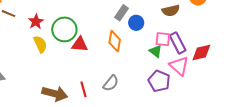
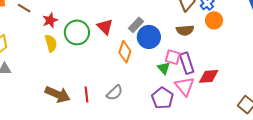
blue circle: (136, 23) -> (149, 37), size x1.5
red triangle: (80, 44) -> (105, 27), moved, turned 30

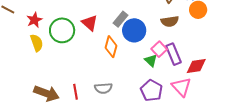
pink square: (173, 57) -> (159, 49), turned 35
pink triangle: (185, 86) -> (181, 87), moved
gray semicircle: (115, 93) -> (103, 88), turned 42

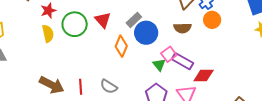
purple rectangle: (174, 54) -> (182, 61), turned -45
gray semicircle: (103, 88) -> (109, 86), turned 30

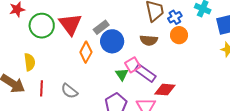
red triangle: (103, 20) -> (70, 24), size x1.4
yellow semicircle: (48, 34) -> (30, 62), moved

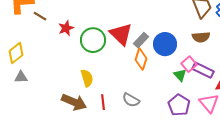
gray rectangle: (101, 27) -> (141, 40), moved

